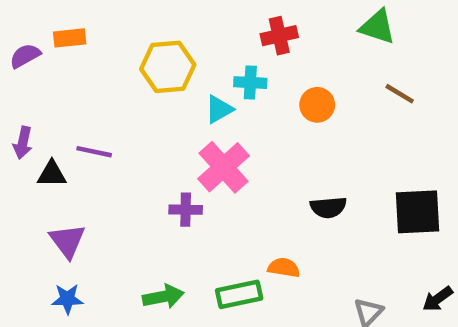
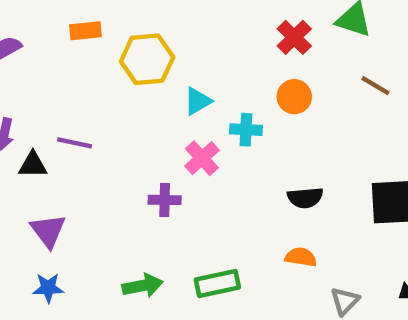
red cross: (279, 36) -> (294, 37), moved, turned -32
orange rectangle: (70, 38) -> (85, 31), moved
cyan cross: (250, 83) -> (246, 130), moved
pink cross: (224, 167) -> (202, 158), size x0.7
orange semicircle: (284, 268) -> (301, 257), moved

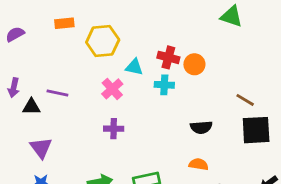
red cross: (294, 37) -> (168, 57), moved, turned -30
brown line: (376, 86) -> (245, 100), moved
cyan triangle: (198, 101) -> (134, 67), turned 42
pink cross: (202, 158) -> (112, 89), moved

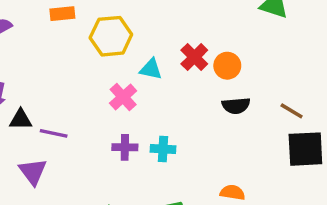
red cross: (168, 57) -> (194, 57), turned 30
cyan cross: (164, 85) -> (163, 149), moved
purple line: (57, 93) -> (54, 133), moved
black semicircle: (201, 127) -> (236, 106), moved

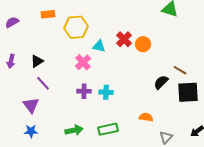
black semicircle: (236, 106) -> (161, 82), moved, turned 140
black triangle: (21, 120) -> (37, 61), moved, turned -32
purple line: (54, 133) -> (43, 83), turned 35

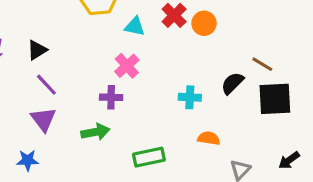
pink cross: (83, 62) -> (127, 66), moved
cyan cross: (106, 92) -> (190, 97), moved
purple triangle: (31, 105) -> (43, 119), moved
green arrow: (74, 130) -> (95, 132), moved

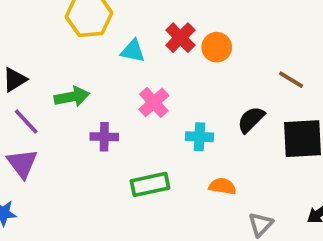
brown line: (262, 64) -> (291, 80), moved
pink cross: (127, 66) -> (154, 102), moved
green arrow: (95, 132) -> (72, 97), moved
green rectangle: (149, 157) -> (150, 184), moved

